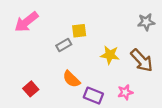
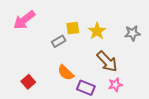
gray star: (146, 22) -> (132, 33), moved
yellow star: (110, 55) -> (97, 31), moved, turned 30
brown arrow: (142, 60) -> (107, 61), moved

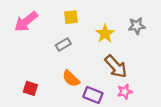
yellow square: (73, 28) -> (71, 17), moved
gray star: (132, 33) -> (137, 26), moved
red square: (28, 82) -> (30, 88), turned -32

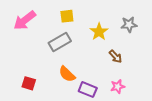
gray rectangle: (63, 45) -> (60, 42), size x1.5
brown arrow: (116, 66) -> (116, 57), moved, size x0.6

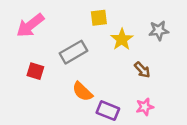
yellow square: (67, 16) -> (99, 18), moved
red square: (29, 83) -> (35, 71), moved

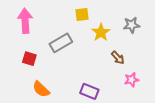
pink arrow: (30, 25) -> (25, 21), turned 125
orange semicircle: (82, 92) -> (41, 89), moved
pink star: (145, 107) -> (131, 80), moved

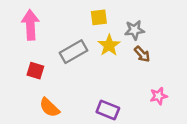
gray star: (131, 25) -> (134, 30), moved
yellow star: (101, 32) -> (109, 45), moved
brown arrow: (118, 58) -> (142, 54), moved

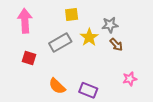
yellow square: (99, 17) -> (72, 15), moved
orange semicircle: (49, 107) -> (57, 86), moved

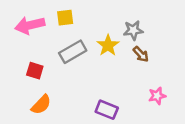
yellow square: (72, 15) -> (65, 18), moved
pink arrow: (25, 21) -> (30, 25), turned -100
orange semicircle: (57, 86) -> (41, 105), moved, turned -90

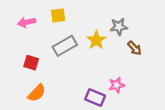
pink arrow: (30, 25) -> (27, 22), size x0.7
brown arrow: (141, 54) -> (135, 48), moved
pink star: (157, 96) -> (117, 85), moved

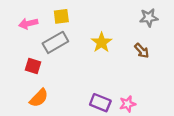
gray star: (119, 27) -> (149, 18), moved
gray rectangle: (65, 46) -> (55, 42), moved
pink star: (117, 85) -> (128, 104), moved

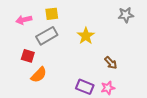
brown arrow: (142, 51) -> (111, 63), moved
orange semicircle: (39, 98) -> (39, 75), moved

